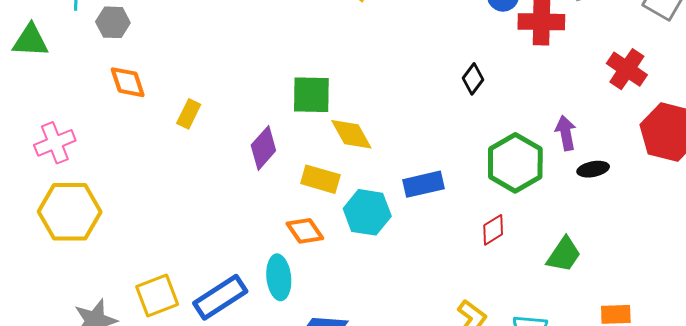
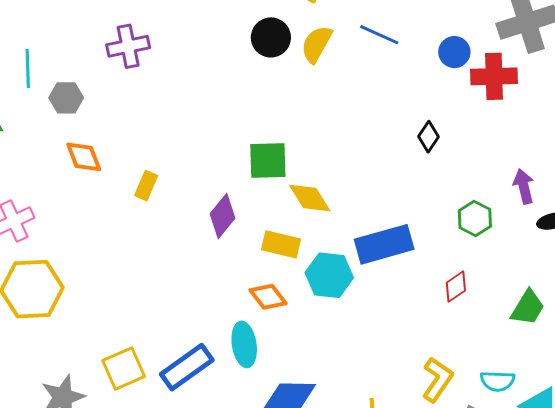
green hexagon: (515, 163) -> (475, 219), size x0.6
blue rectangle: (424, 184) -> (384, 244), size x1.4

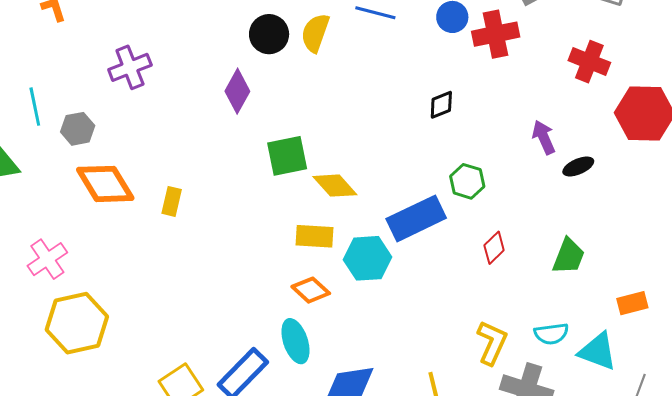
black diamond: (428, 137) -> (441, 105), turned 44
orange diamond: (84, 157) -> (105, 184), size x1.5
purple diamond: (223, 216) -> (237, 91), moved
green hexagon: (475, 219) -> (467, 181), moved

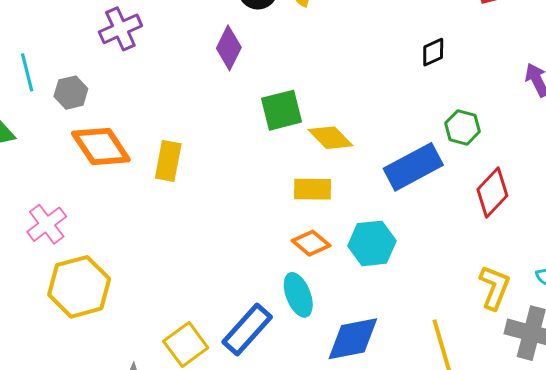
yellow rectangle: (172, 201) -> (168, 161), size x1.4
red diamond: (494, 248) -> (492, 193), size x1.5
cyan hexagon: (367, 258) -> (372, 243), moved

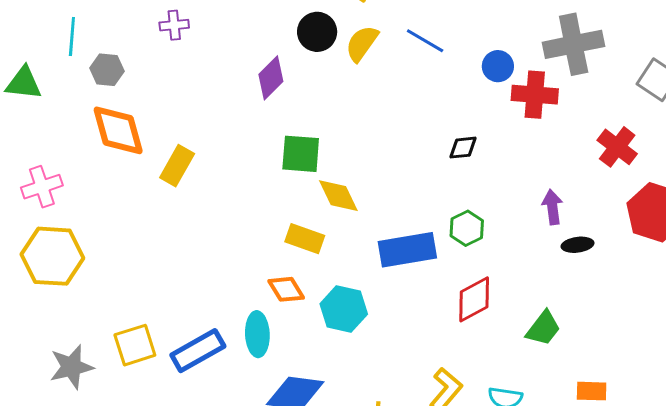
purple cross: (120, 29) -> (174, 25), size x0.7

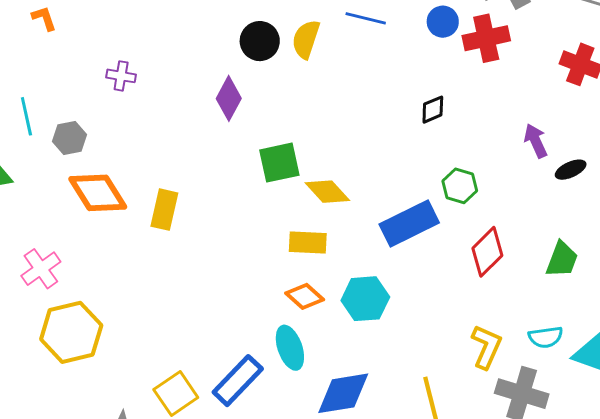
purple cross: (174, 25) -> (121, 76), turned 32

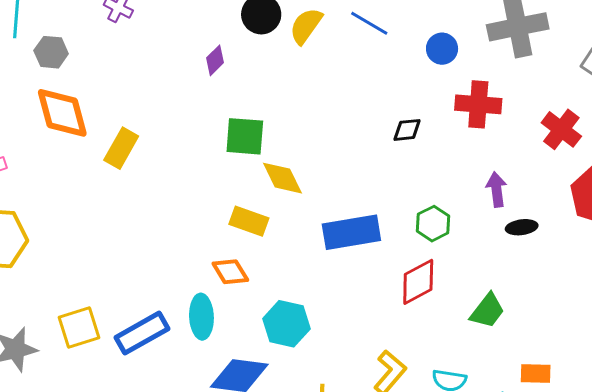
red cross: (486, 38) -> (478, 104), moved
purple diamond: (229, 98) -> (215, 60), size x0.7
green hexagon: (460, 186) -> (433, 224), moved
cyan hexagon: (365, 299) -> (286, 324), moved

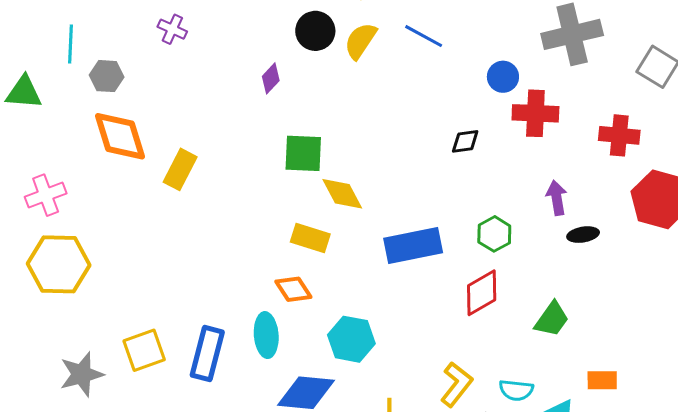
blue circle: (442, 49) -> (503, 77), moved
red cross: (561, 129) -> (619, 135), turned -30
blue rectangle: (142, 333) -> (207, 354), turned -44

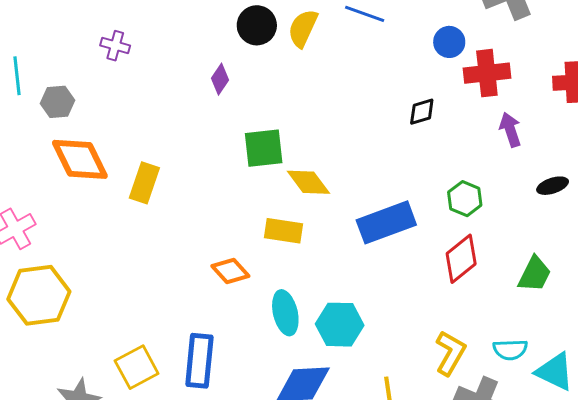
purple arrow: (557, 198) -> (510, 130), moved
orange diamond: (293, 289) -> (230, 271), moved
cyan ellipse: (266, 335) -> (285, 313), moved

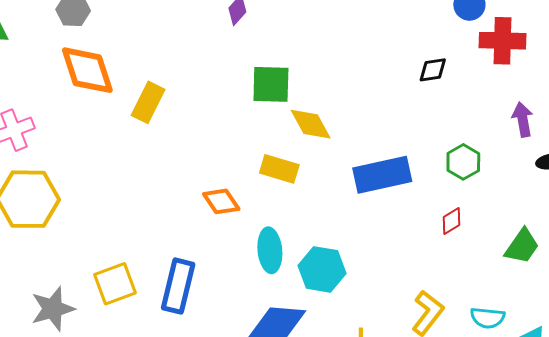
purple arrow: (510, 130) -> (523, 119), moved
red diamond: (461, 259) -> (451, 221), size x0.6

